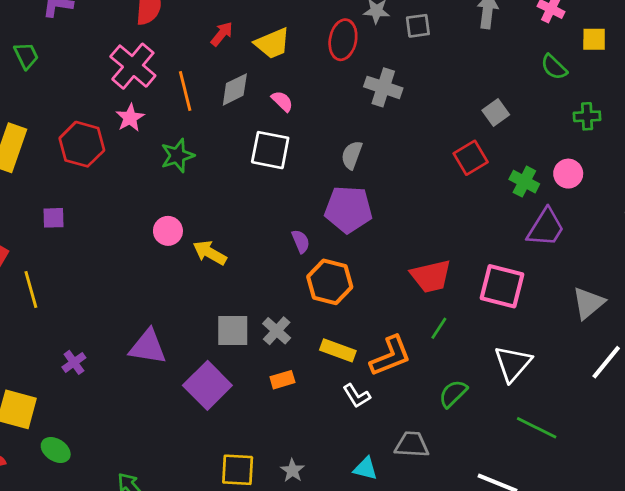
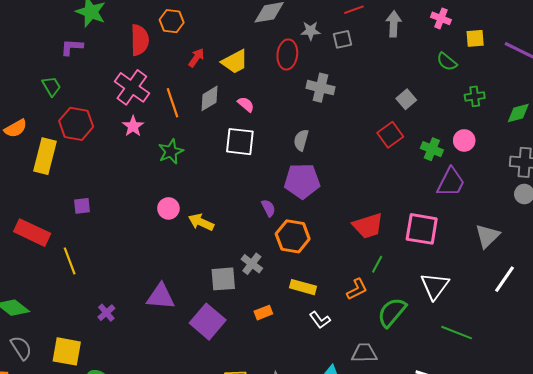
red hexagon: (82, 144) -> (76, 124), moved
gray cross: (277, 331) -> (252, 264), moved
orange L-shape: (390, 356) -> (357, 289), moved, size x0.7
green semicircle: (453, 394) -> (392, 312), size x1.4

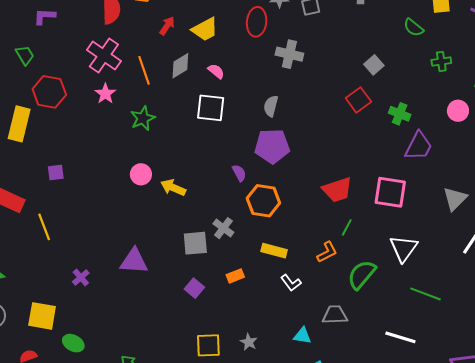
pink circle: (464, 140) -> (458, 111), moved
purple square: (208, 322) -> (194, 288), moved, size x0.6

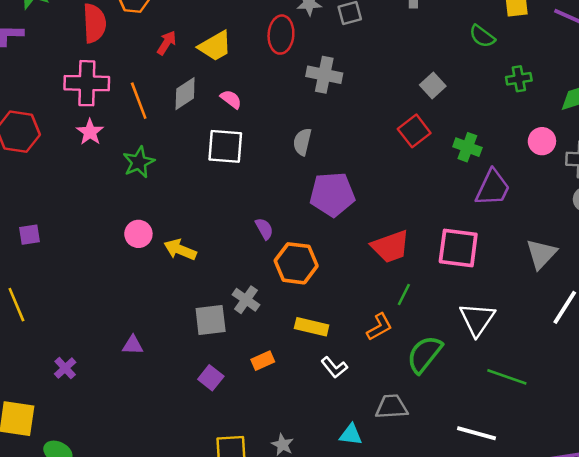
pink cross: (104, 56) -> (87, 83), turned -32
purple pentagon: (272, 146) -> (332, 194), moved
purple triangle: (134, 261) -> (133, 345), size x0.6

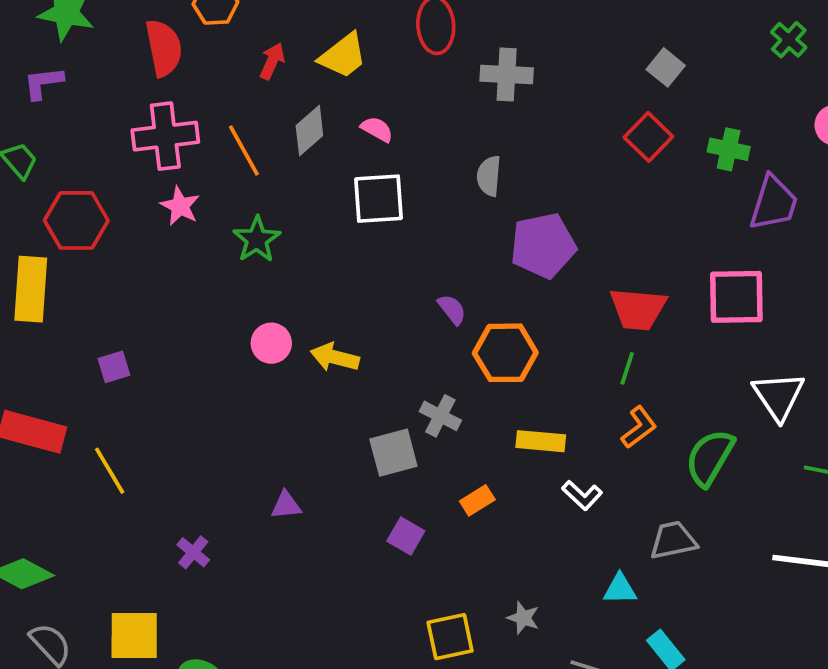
green cross: (519, 79) -> (789, 40), turned -30
red trapezoid: (390, 247) -> (638, 309), turned 33
green line: (404, 295) -> (627, 368), moved

